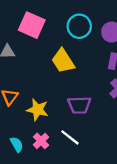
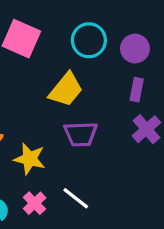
yellow trapezoid: (63, 61) -> (66, 90), turned -108
purple trapezoid: (79, 105) -> (81, 134), moved

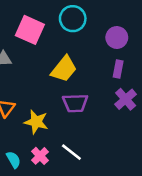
cyan circle: (89, 40) -> (73, 19), moved

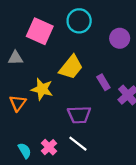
purple rectangle: (118, 69) -> (103, 82), moved, turned -42
purple trapezoid: (75, 103) -> (79, 115), moved
yellow star: (36, 122) -> (42, 89), moved

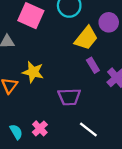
yellow trapezoid: (71, 67) -> (86, 38), moved
white line: (78, 144) -> (88, 130), moved

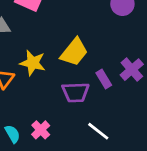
yellow trapezoid: (86, 38) -> (74, 52), moved
purple rectangle: (93, 65) -> (104, 79), moved

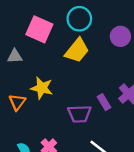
yellow trapezoid: (74, 52) -> (77, 50), moved

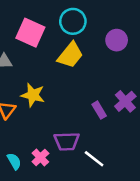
purple trapezoid: (79, 114) -> (67, 141), moved

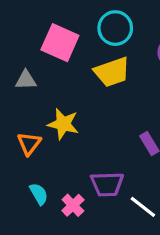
yellow trapezoid: (70, 55) -> (112, 72), turned 32
cyan semicircle: (14, 161) -> (39, 194), moved

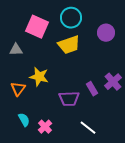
purple trapezoid: (107, 184) -> (69, 99), moved

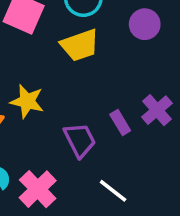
purple trapezoid: (69, 99) -> (80, 140), turned -115
pink cross: (45, 127) -> (38, 189), size x1.5

